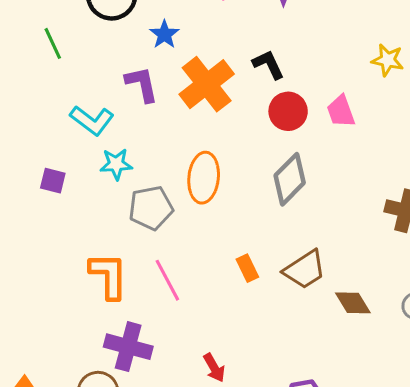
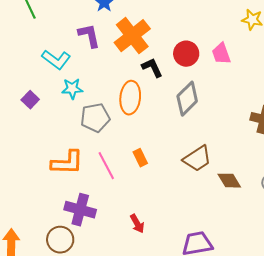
black L-shape: (268, 65) -> (152, 68), moved
purple square: (53, 181) -> (30, 100), turned 30
orange rectangle: (247, 268) -> (140, 158), moved
orange L-shape: (109, 276) -> (67, 163), turned 92

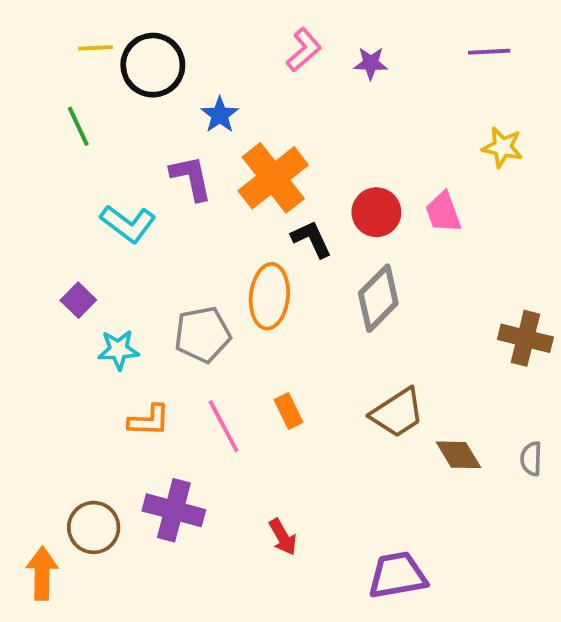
cyan star: (72, 89) -> (118, 350), moved
orange L-shape: (67, 163) -> (149, 420), size x0.7
brown circle: (60, 240) -> (94, 527), moved

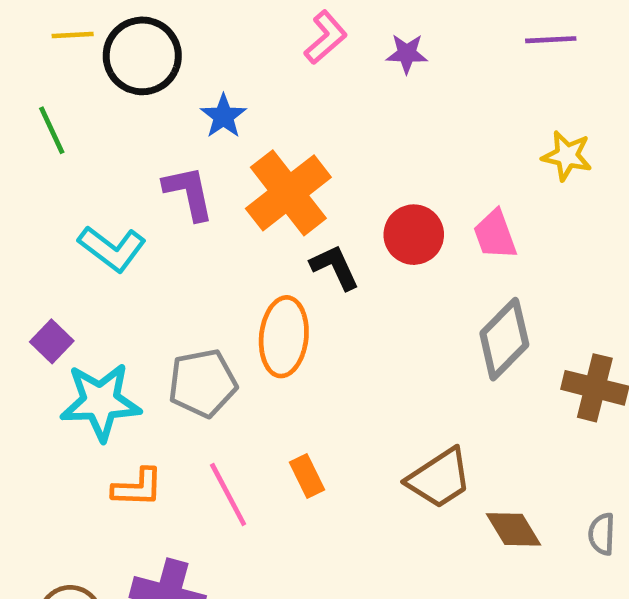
gray diamond: (378, 298) -> (504, 339), moved
cyan star: (118, 350) -> (100, 402), size x1.6

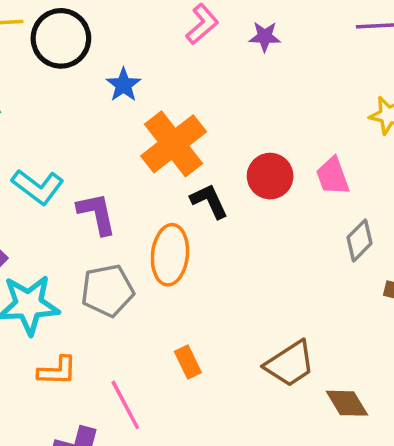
purple L-shape: (189, 193) -> (97, 214), moved
gray diamond: (504, 339) -> (359, 240), moved, size x0.7
pink line: (228, 495) -> (125, 405), moved

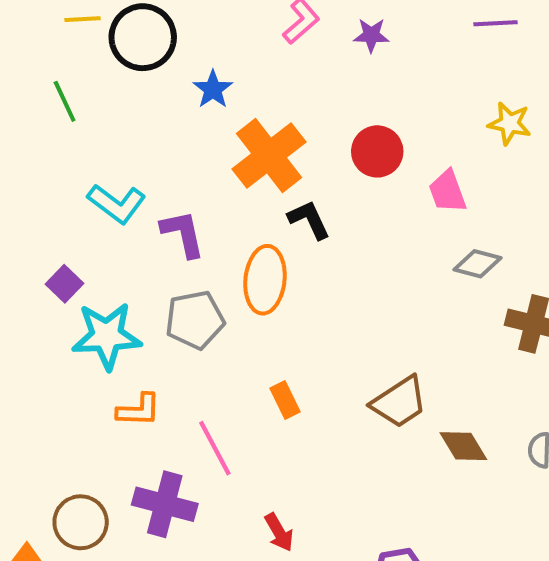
red circle: (270, 176) -> (377, 151), moved
gray diamond: (359, 240) -> (477, 264), turned 60

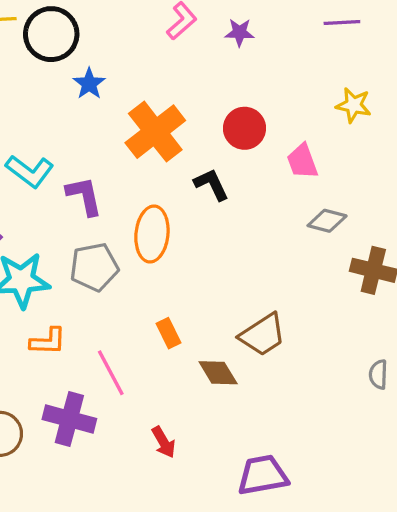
blue star: (213, 89) -> (89, 84), moved
black L-shape: (309, 220) -> (211, 184), moved
brown diamond: (463, 446) -> (218, 373), moved

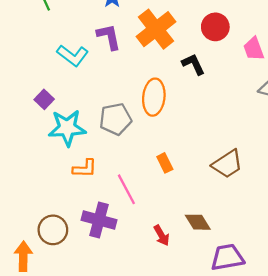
purple L-shape: (84, 196) -> (109, 37), moved
brown diamond: (218, 373) -> (198, 222), moved

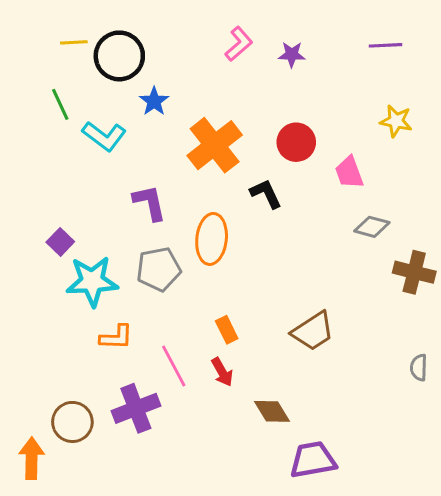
purple L-shape: (109, 37) -> (150, 203), moved
cyan L-shape: (73, 55) -> (104, 136), moved
purple cross: (99, 220) -> (136, 408), turned -36
red arrow: (162, 235) -> (222, 372), moved

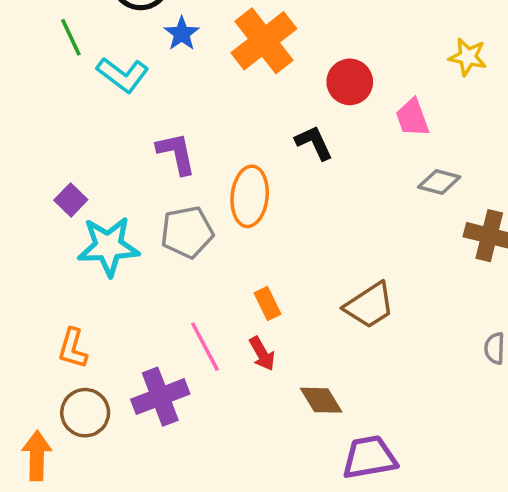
orange cross: (215, 145) -> (264, 41), moved
orange L-shape: (116, 337) -> (73, 348), moved, turned 104

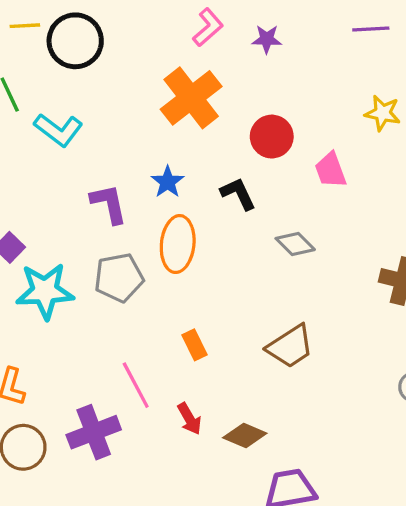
blue star: (182, 34) -> (168, 182), moved
gray diamond: (439, 182) -> (295, 244), moved, turned 30
red arrow: (262, 354) -> (189, 419), moved
brown diamond: (321, 400) -> (245, 436), turned -36

